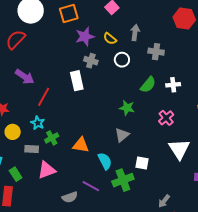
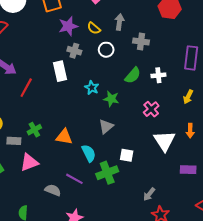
cyan star: (38, 123) -> (92, 88), moved
gray semicircle: (70, 197) -> (53, 190), turned -140

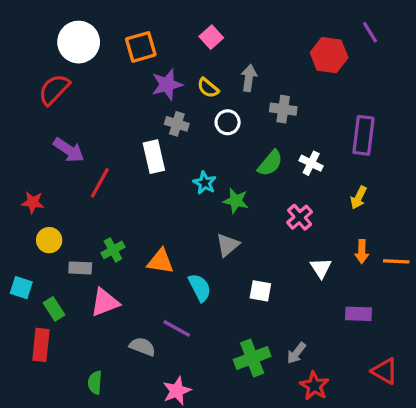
white cross: (158, 75) -> (311, 163), turned 32
white triangle: (165, 141) -> (321, 268), size x0.6
green cross: (107, 173) -> (252, 358), moved

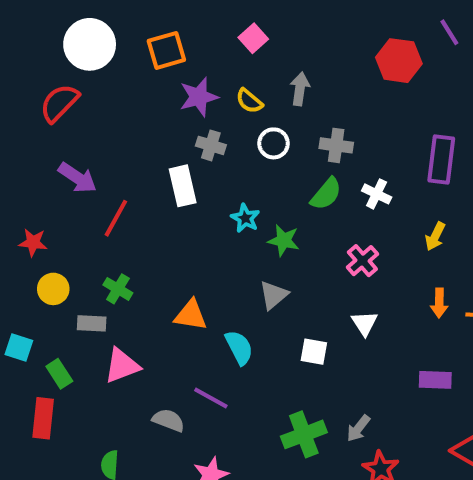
gray cross: (283, 109) -> (336, 145), moved
green cross: (113, 250) -> (118, 289), moved, turned -30
white triangle: (321, 268) -> (364, 323), moved

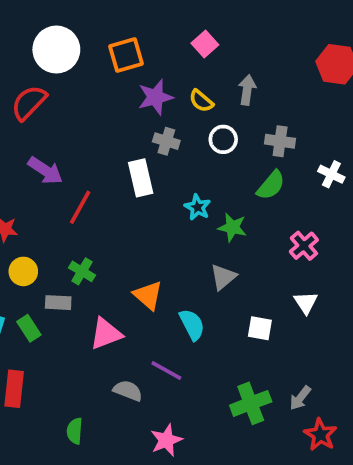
white cross: (377, 194) -> (331, 174), moved
orange triangle: (191, 315) -> (148, 295), turned 32
pink triangle: (122, 366) -> (106, 334), moved
green rectangle: (59, 374) -> (29, 328), moved

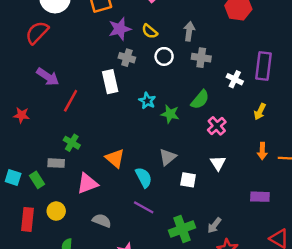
gray arrow: (247, 90) -> (189, 31), moved
green semicircle: (271, 185) -> (200, 100), moved
yellow circle: (23, 271) -> (56, 211), moved
gray triangle: (223, 277) -> (168, 157), moved
purple line: (166, 370) -> (144, 207), moved

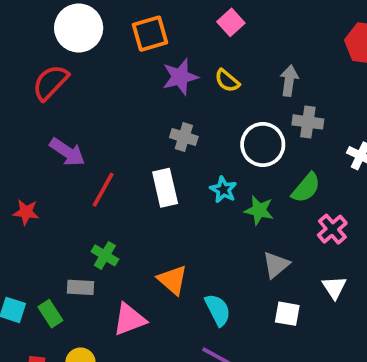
white circle: (164, 56) -> (263, 145), moved, size x1.5
gray cross: (127, 58) -> (184, 137), moved
white rectangle: (110, 82) -> (165, 188), moved
gray triangle: (168, 157) -> (276, 265), moved

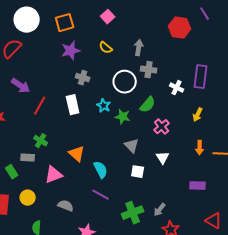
purple star: (180, 77) -> (71, 51), moved
gray triangle: (276, 265) -> (132, 146), turned -35

